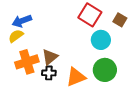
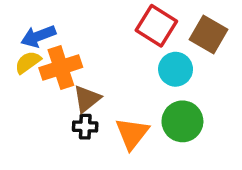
brown square: (120, 20) -> (209, 34), size x1.5
orange cross: (27, 62) -> (61, 67), moved
orange triangle: (76, 77) -> (132, 134), turned -30

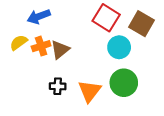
blue arrow: (38, 36) -> (39, 17), moved
orange cross: (61, 67) -> (41, 46), size x0.7
brown triangle: (87, 99) -> (60, 50), moved

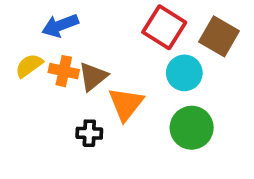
orange cross: (41, 46) -> (64, 71), turned 30
orange triangle: (90, 91) -> (126, 104), moved

